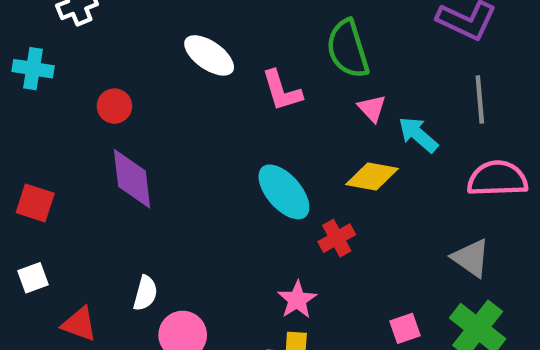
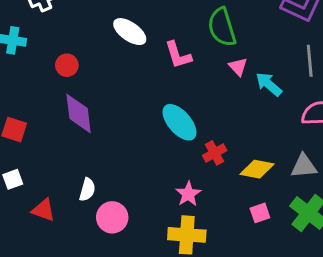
yellow diamond: (372, 176) -> (257, 169), moved
gray triangle: (471, 258) -> (304, 166), turned -40

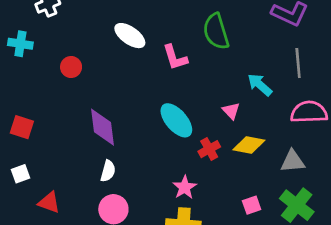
pink triangle: (238, 67) -> (231, 111), moved
purple diamond: (79, 113) -> (103, 127), moved
yellow diamond: (257, 169) -> (249, 145), moved
white semicircle: (87, 190) -> (108, 171), moved

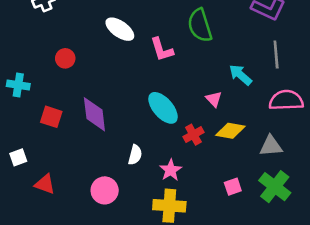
cyan cross: (20, 44) -> (18, 85), moved
red square: (22, 127) -> (51, 117), moved
white semicircle: (108, 171) -> (135, 155), moved

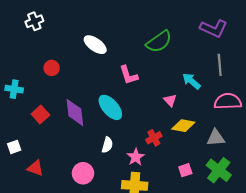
green semicircle: (200, 25) -> (159, 42), turned -108
pink L-shape: (162, 49) -> (129, 75), moved
cyan ellipse: (163, 108) -> (110, 107), moved
red square: (51, 117) -> (40, 115), turned 30
red cross: (193, 135) -> (154, 138), moved

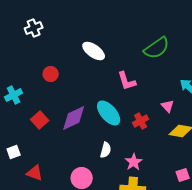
cyan cross: (14, 89) -> (14, 95), turned -36
purple diamond: (75, 112) -> (74, 118), turned 72
red cross: (154, 138) -> (141, 121), moved

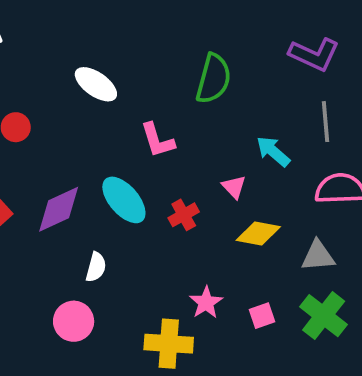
green semicircle: (157, 48) -> (213, 79), turned -40
white semicircle: (106, 150) -> (96, 267), moved
pink star: (134, 162) -> (206, 303), moved

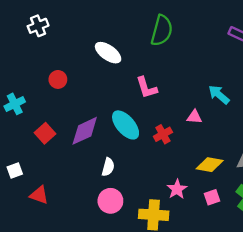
green semicircle: (213, 79) -> (162, 30), moved
pink triangle: (234, 187) -> (194, 117), turned -42
yellow diamond: (258, 234) -> (210, 165), moved
pink circle: (74, 321) -> (110, 201), moved

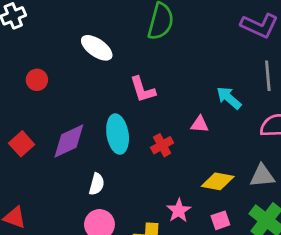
cyan ellipse: (126, 125) -> (118, 134), turned 32

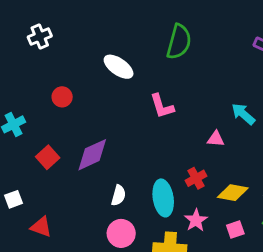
cyan ellipse: (118, 134) -> (163, 198), moved
red cross: (162, 145) -> (196, 178), moved

